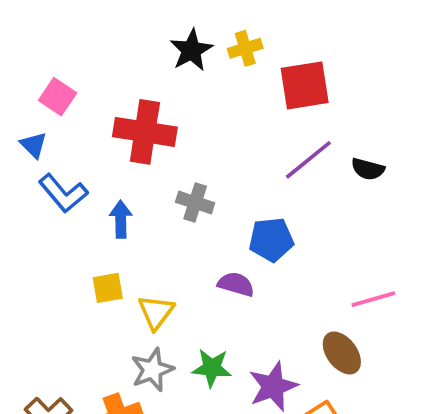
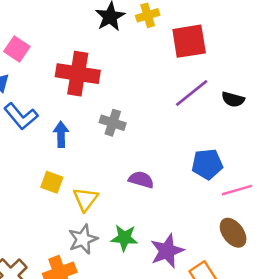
blue pentagon: (271, 240) -> (207, 164), moved
yellow square: (108, 288) -> (52, 182), turned 30
brown ellipse: (342, 353) -> (233, 233), moved

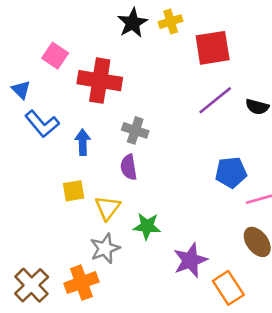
pink square: (17, 49) -> (55, 56), moved
purple semicircle: (141, 180) -> (129, 167), moved, turned -115
yellow square: (52, 182) -> (74, 191), turned -30
green star: (124, 238) -> (147, 226), moved

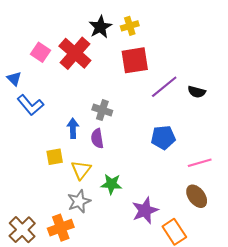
red square: (213, 48) -> (135, 60), moved
red cross: (100, 81) -> (75, 53), moved, turned 32
blue arrow: (83, 142) -> (73, 128), moved
blue pentagon: (231, 172) -> (163, 137), moved

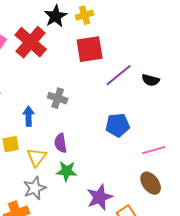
purple semicircle: (97, 138) -> (61, 143), moved

